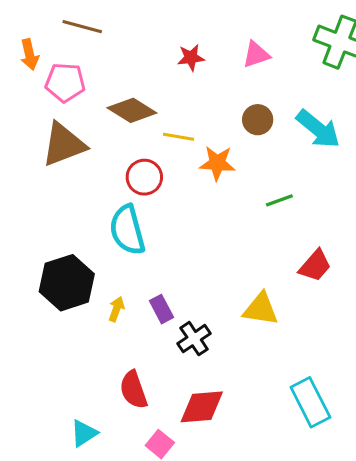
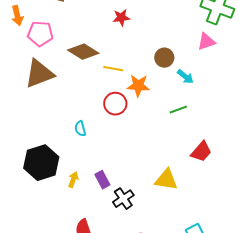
pink triangle: (256, 54) -> (206, 42), moved
cyan arrow: (318, 129) -> (185, 77), moved, size x0.6
red circle: (144, 177) -> (115, 104), moved
cyan semicircle: (127, 230) -> (80, 129), size x0.5

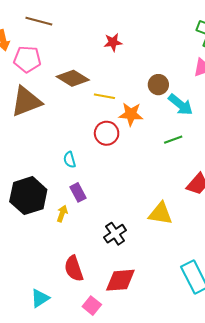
cyan arrow: (185, 77) -> (181, 105), size x1.4
purple rectangle: (102, 180) -> (78, 192), moved

